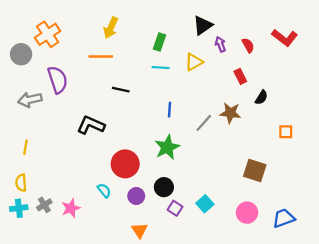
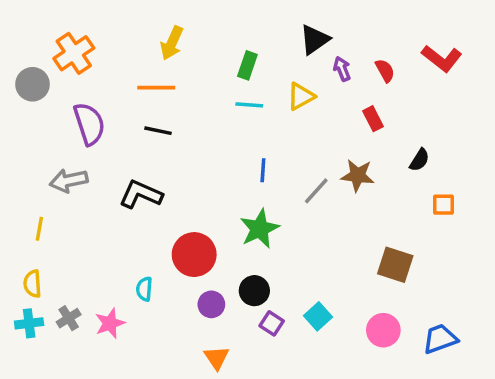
black line: (121, 90) -> (158, 131), moved
black semicircle: (261, 97) -> (419, 160), moved
gray arrow: (30, 100) -> (69, 181), moved
cyan semicircle: (104, 190) -> (144, 289), moved, turned -136

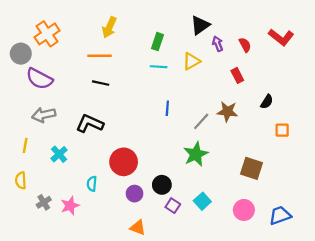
purple semicircle: (89, 124) -> (39, 79), moved, turned 136
green star: (260, 229) -> (196, 154), moved
cyan cross: (29, 323) -> (59, 154), moved, turned -35
orange triangle: (217, 358) -> (138, 227), turned -35

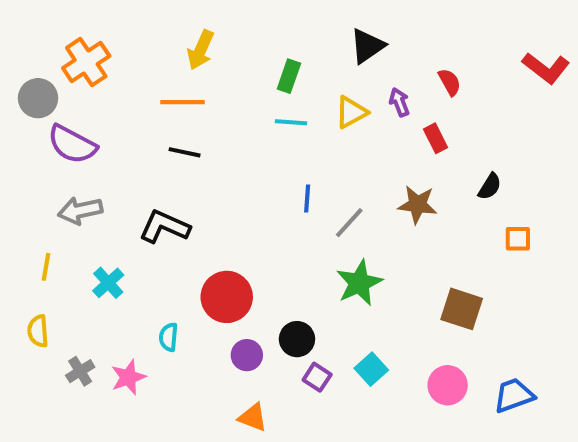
red L-shape: (281, 37) -> (546, 68), moved
purple arrow: (218, 44) -> (399, 102), moved
gray line: (201, 121) -> (349, 223), moved

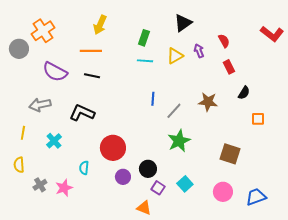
red rectangle: (436, 138) -> (229, 67), moved
purple semicircle: (72, 144) -> (55, 72), moved
orange triangle: (253, 417) -> (144, 208), moved

